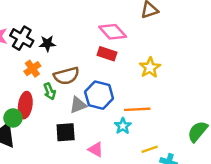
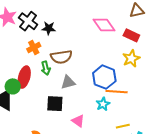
red rectangle: (107, 54) -> (131, 35), moved
blue hexagon: (99, 95) -> (104, 77), moved

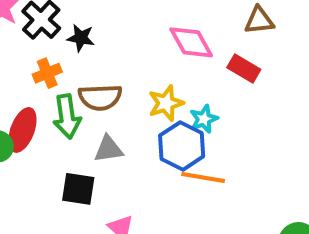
yellow star: (131, 58) -> (166, 103), moved
green arrow: (46, 68) -> (67, 117), size x1.5
cyan star: (103, 104) -> (204, 119), moved

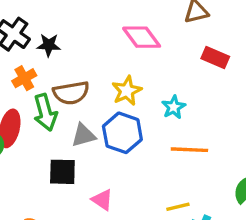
red rectangle: (244, 69) -> (215, 58), moved
cyan star: (204, 119) -> (174, 107), moved
blue hexagon: (182, 146) -> (122, 133), moved
orange line: (203, 177) -> (189, 150), moved

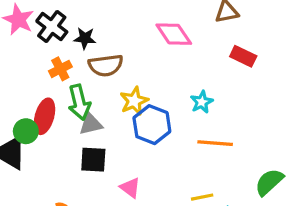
yellow star: (127, 91) -> (134, 101), moved
brown semicircle: (71, 93) -> (106, 65), moved
gray triangle: (84, 135) -> (91, 124), moved

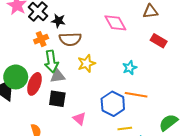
red ellipse: (45, 116) -> (34, 84), moved
blue hexagon: (152, 125) -> (113, 104), moved
green circle: (26, 131) -> (16, 77), size x1.5

